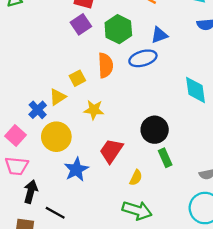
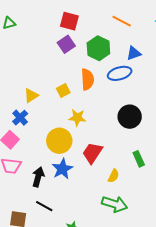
yellow triangle: (58, 97) -> (31, 95), moved
blue cross: (38, 110) -> (20, 118), moved
black circle: (155, 130) -> (130, 117), moved
yellow circle: (56, 137) -> (59, 141), moved
black arrow: (31, 192) -> (38, 177), moved

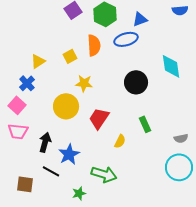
blue star: (62, 169) -> (69, 154), moved
green arrow: (115, 204) -> (104, 174), moved

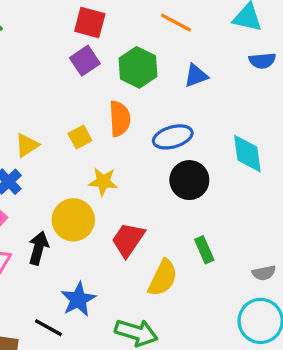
blue ellipse: (126, 39) -> (173, 137), moved
yellow semicircle: (120, 141) -> (163, 278), size x1.6
black arrow: (45, 142) -> (38, 248), moved

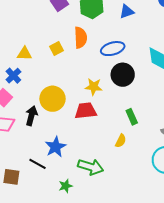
yellow triangle: (27, 145) -> (24, 54), turned 35
yellow star: (103, 182) -> (94, 87), moved
red trapezoid: (128, 240) -> (86, 111), turned 50
yellow semicircle: (163, 278) -> (121, 141), moved, size x0.6

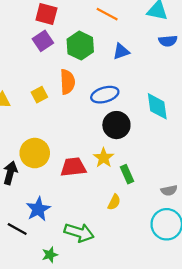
yellow star: (94, 87) -> (104, 158), moved, turned 30

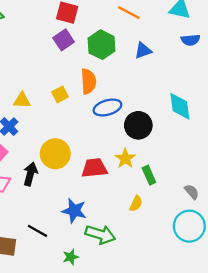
blue ellipse: (105, 95) -> (107, 108), moved
gray semicircle: (169, 190) -> (192, 192), turned -119
blue star: (38, 209) -> (74, 211), moved, turned -30

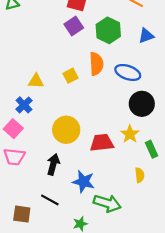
blue ellipse: (107, 108) -> (128, 72), moved, turned 35
black arrow: (30, 174) -> (53, 164), moved
yellow semicircle: (136, 204) -> (140, 175), turned -32

